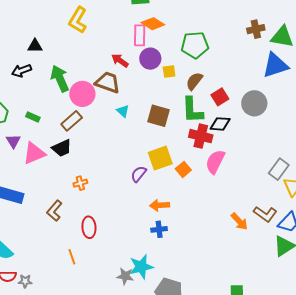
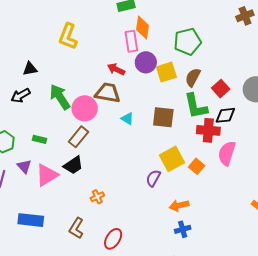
orange diamond: (153, 24) -> (143, 27), turned 75
yellow square: (169, 72) -> (166, 72), size x1.5
red ellipse: (89, 227) -> (113, 239), turned 45

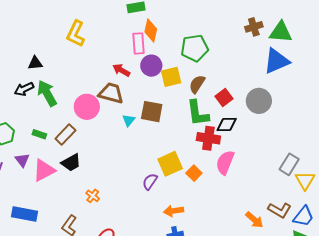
green arrow: (60, 97) -> (47, 93), moved
brown square: (163, 117) -> (152, 112), moved
cyan triangle: (127, 119) -> (129, 120), turned 32
brown rectangle: (78, 137) -> (65, 135), moved
orange cross: (97, 197) -> (93, 196), turned -32

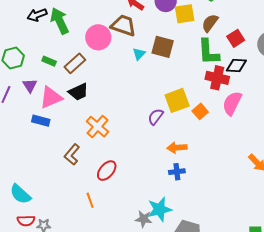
orange cross: (93, 196) -> (97, 127), size x1.6
blue rectangle: (24, 214) -> (41, 121), moved, size x0.7

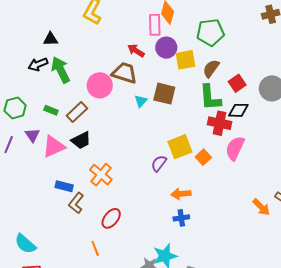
blue rectangle: (41, 121) -> (64, 186), moved

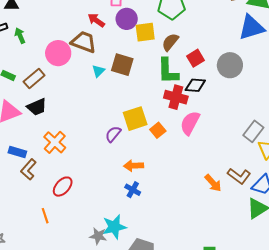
green arrow: (61, 70) -> (20, 36), size x0.6
blue cross: (181, 218) -> (133, 190), turned 35

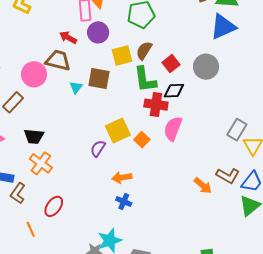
yellow square: (145, 32) -> (122, 55), moved
black trapezoid: (37, 107) -> (34, 136), moved, turned 35
orange line: (45, 216) -> (31, 229), moved

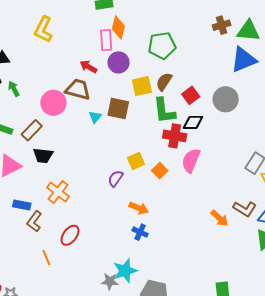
yellow square: (118, 130) -> (136, 161), size x0.7
black trapezoid: (34, 136) -> (43, 156), moved
orange arrow: (122, 177) -> (139, 208), turned -150

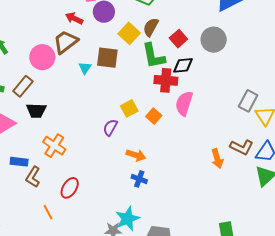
yellow square: (142, 86) -> (129, 33), turned -30
brown trapezoid: (78, 89) -> (65, 42), turned -48
orange arrow: (219, 218) -> (217, 159), turned 36

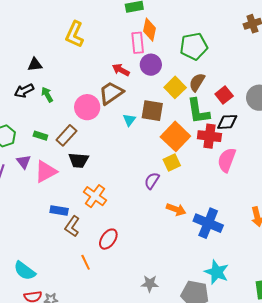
orange square: (154, 116) -> (175, 136), moved, size x1.8
blue cross: (139, 179) -> (208, 223), moved, size x1.8
cyan star: (127, 219) -> (217, 272), moved, turned -30

